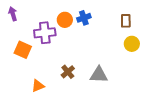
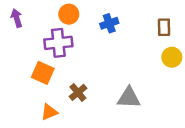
orange circle: (65, 20) -> (69, 14), moved
orange square: (23, 50) -> (43, 73), moved
brown cross: (68, 72) -> (78, 92), moved

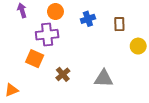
purple arrow: (17, 18) -> (22, 10), moved
brown rectangle: (164, 27) -> (119, 24), moved
orange triangle: (49, 112) -> (12, 90), moved

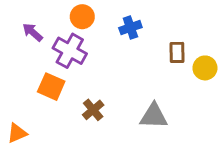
purple arrow: (22, 10) -> (33, 32), moved, turned -32
brown rectangle: (119, 24) -> (177, 52), moved
purple cross: (47, 35) -> (70, 51), turned 35

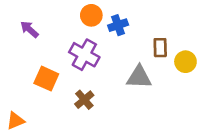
orange circle: (82, 17) -> (91, 15), moved
purple cross: (70, 51) -> (84, 55), moved
gray triangle: (154, 116) -> (139, 77), moved

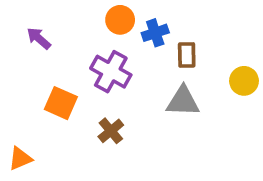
brown rectangle: (160, 48) -> (187, 55), moved

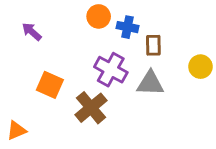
blue cross: (155, 33) -> (127, 27), turned 30
purple cross: (111, 72) -> (111, 70), moved
brown cross: (111, 131) -> (91, 108), size x1.5

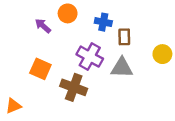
orange circle: (99, 16) -> (68, 13), moved
purple arrow: (32, 32) -> (43, 26), moved
brown cross: (91, 108) -> (74, 87), turned -30

